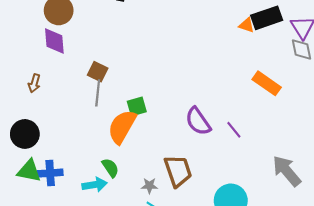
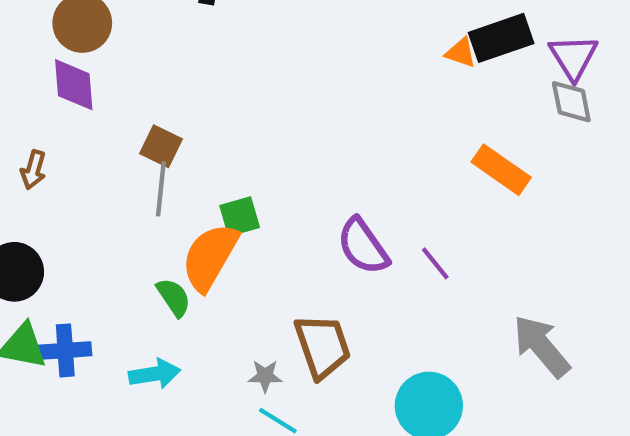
green semicircle: (110, 168) -> (174, 297), moved

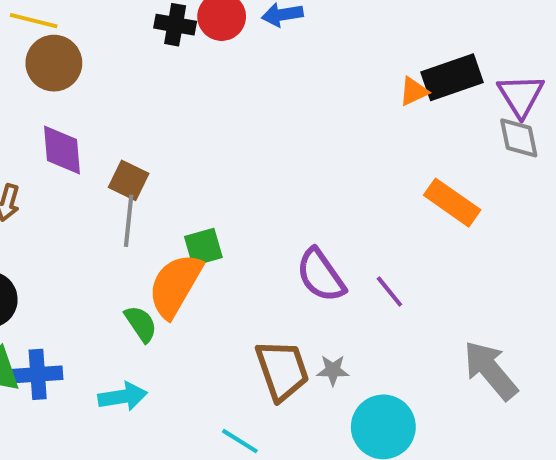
orange triangle: (461, 53) -> (414, 91), turned -44
purple diamond: (74, 85) -> (62, 150), moved
gray star: (265, 376) -> (333, 370), moved

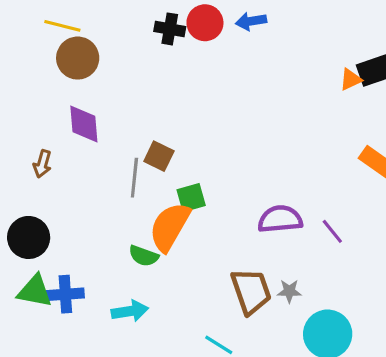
brown square: (129, 180) -> (159, 156), moved
purple semicircle: (321, 275) -> (280, 219), turned 120
green semicircle: (141, 324) -> (144, 256), turned 144

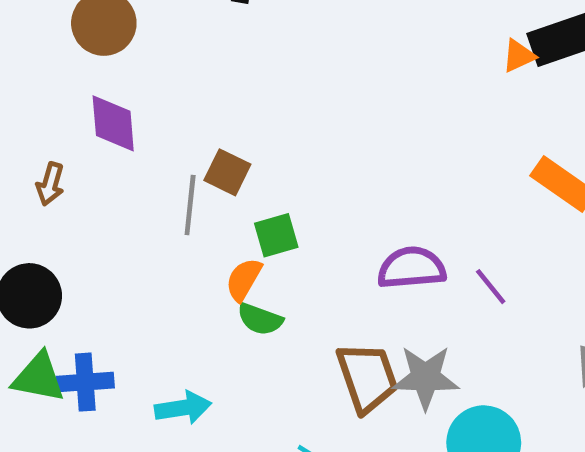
orange semicircle: (170, 227) -> (244, 280), size x0.6
green semicircle: (144, 256) -> (260, 319), moved
gray star: (289, 291) -> (425, 377), size x1.8

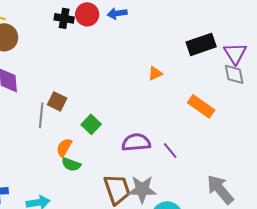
orange triangle: (519, 56) -> (155, 73), moved
green square: (276, 235) -> (91, 124), moved, turned -30

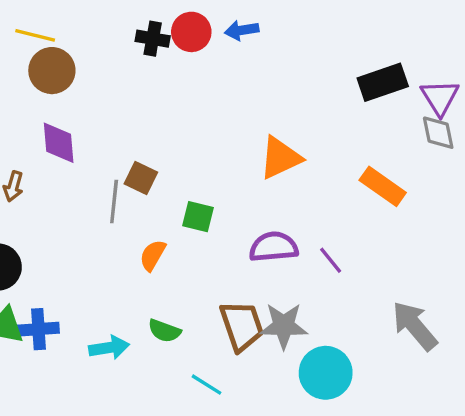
orange triangle: (155, 73) -> (280, 158), moved, size x1.8
green square: (91, 124) -> (198, 217), turned -30
green semicircle: (71, 164) -> (164, 331), moved

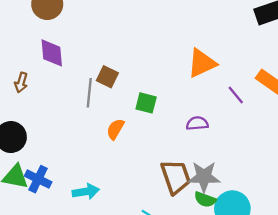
purple semicircle: (274, 247) -> (197, 123), size x0.7
purple line: (331, 260) -> (236, 95), moved
blue cross: (38, 329) -> (38, 179), turned 30
green semicircle: (164, 331) -> (205, 200), moved

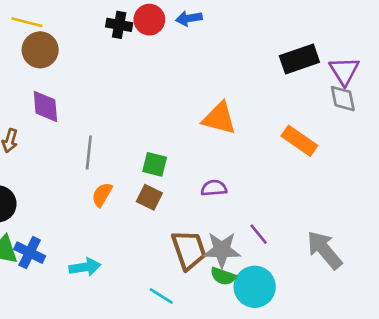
orange triangle: (202, 63) -> (219, 118), turned 40
brown square: (107, 77) -> (149, 197), moved
purple line: (236, 95) -> (259, 234), moved
orange semicircle: (115, 129) -> (102, 195), moved

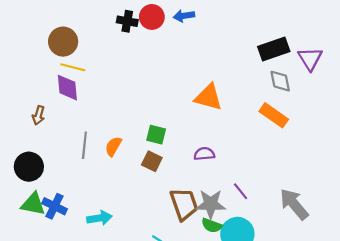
yellow line: (27, 22) -> (73, 67), moved
gray diamond: (343, 99) -> (280, 81), moved
gray line: (89, 153) -> (84, 145), moved
orange semicircle: (102, 195) -> (113, 146), moved

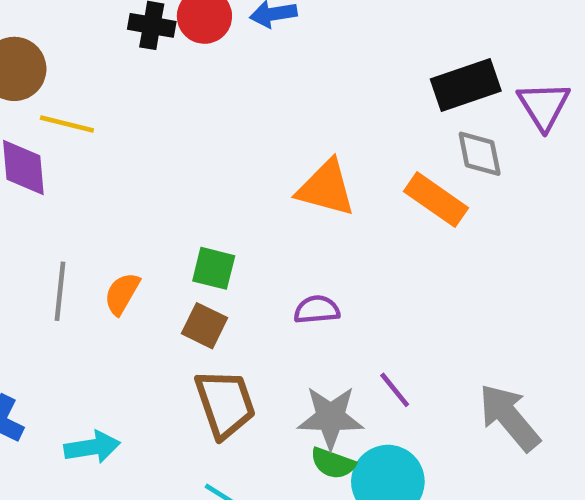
yellow line: (73, 67) -> (67, 124), moved
orange rectangle: (274, 115) -> (436, 200), moved
brown trapezoid: (184, 204) -> (225, 404), moved

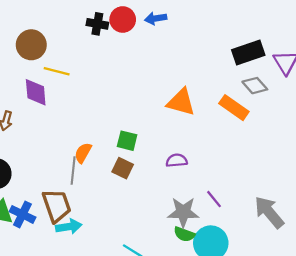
gray diamond: (480, 154) -> (255, 86), turned -30
gray line: (60, 291) -> (73, 170), moved
brown trapezoid: (225, 404) -> (57, 206), moved

